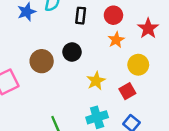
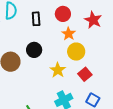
yellow circle: (138, 65) -> (76, 52), moved

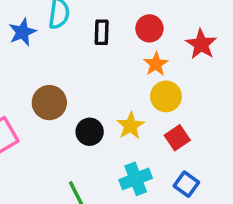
black circle: (34, 50) -> (90, 132), moved

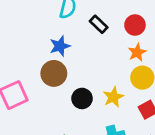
blue star: (22, 32) -> (60, 46), moved
black rectangle: (102, 32) -> (99, 24), turned -54

